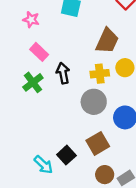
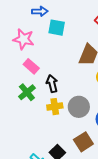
pink star: (31, 20) -> (24, 39), size x1.5
yellow cross: (100, 74) -> (55, 107), moved

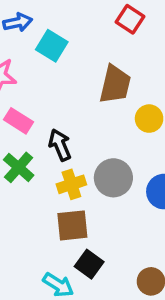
cyan square: (57, 28) -> (52, 46), turned 30
brown square: (83, 142) -> (72, 225), moved, turned 36

